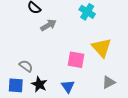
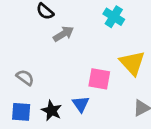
gray semicircle: (26, 66) -> (25, 78), moved
blue triangle: (68, 86) -> (81, 104), moved

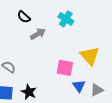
cyan cross: (114, 17) -> (66, 19), moved
blue triangle: (81, 104) -> (79, 86), moved

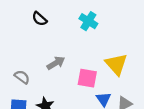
gray arrow: (38, 34) -> (56, 63), moved

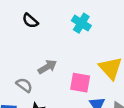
gray semicircle: (22, 77) -> (24, 85), moved

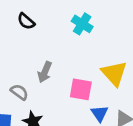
gray arrow: (47, 67) -> (45, 72), turned 144

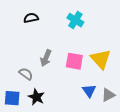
black semicircle: (26, 21) -> (31, 18), turned 128
pink square: (81, 89) -> (74, 61), moved

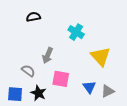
cyan cross: (75, 20) -> (76, 32), moved
pink square: (74, 61) -> (61, 79), moved

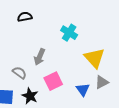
pink square: (61, 79) -> (53, 81), turned -36
gray triangle: (108, 91) -> (102, 82), moved

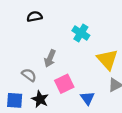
blue triangle: (83, 90) -> (87, 98), moved

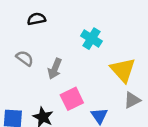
gray semicircle: (29, 75) -> (25, 58), moved

